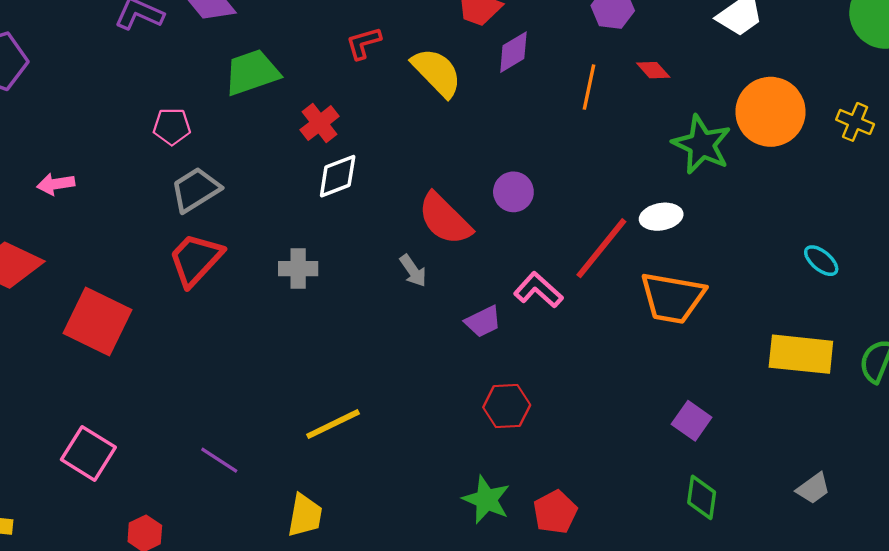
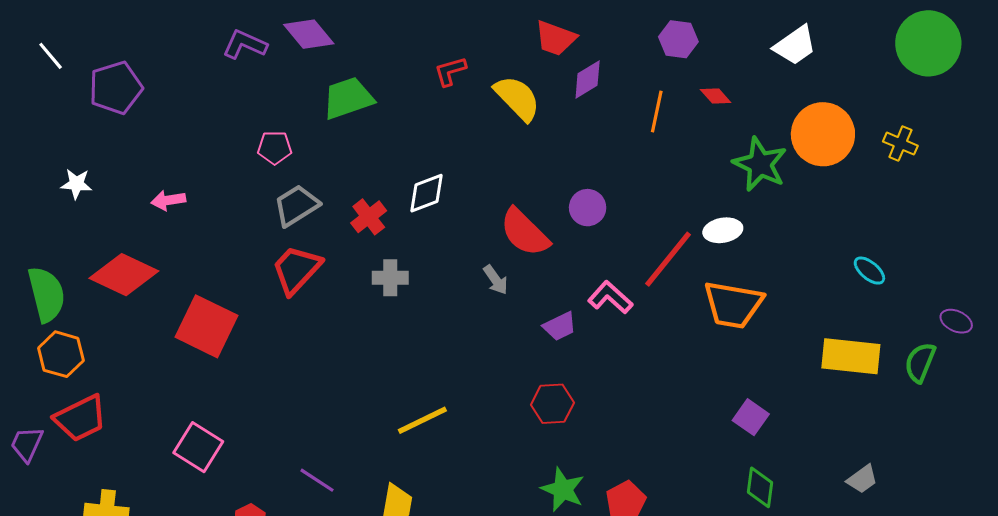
red cross: (320, 123) -> (369, 217), moved
red hexagon: (507, 406) -> (552, 404), moved
purple line: (219, 460) -> (317, 480), moved

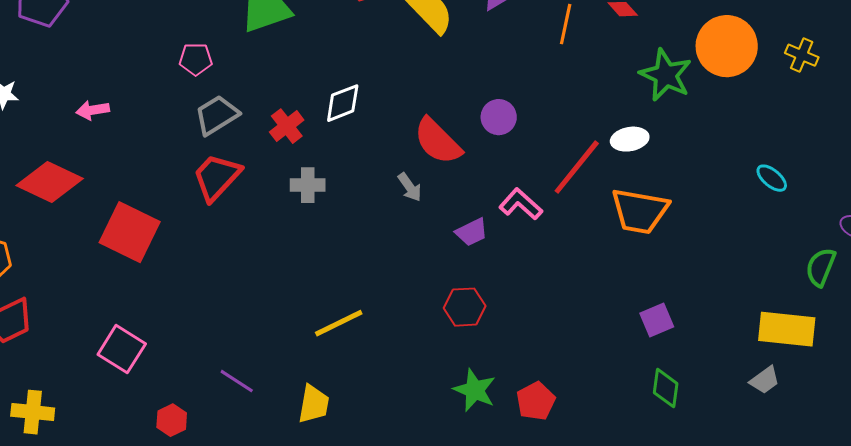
yellow rectangle: (851, 356) -> (787, 329), moved
purple square: (751, 417) -> (657, 320), turned 32

